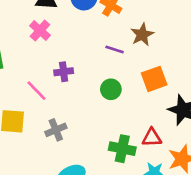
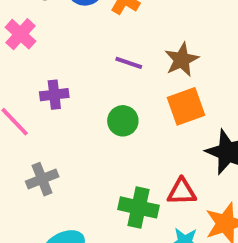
brown star: (142, 35) -> (182, 60), moved

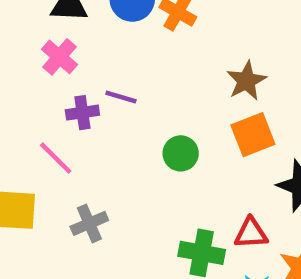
purple line: (129, 63) -> (121, 97), moved
purple cross: (54, 95) -> (82, 113), moved

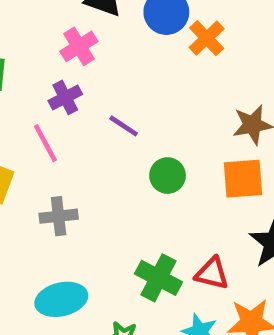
purple line: (121, 97) -> (124, 126), moved
purple cross: (82, 113) -> (65, 97), moved, turned -36

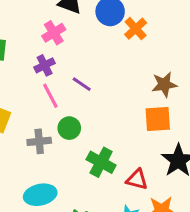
pink line: (45, 143) -> (50, 96), moved
green circle: (168, 176) -> (69, 128), moved
green cross: (158, 278) -> (101, 162), moved

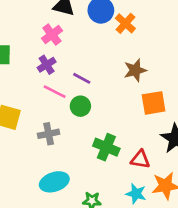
brown star: (164, 85) -> (135, 70), moved
pink line: (50, 96) -> (55, 92), turned -30
green circle: (69, 128) -> (80, 106), moved

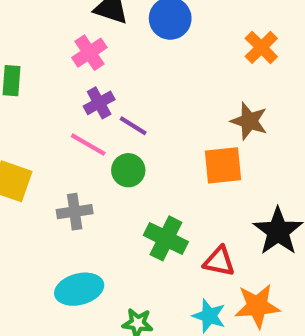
orange cross: (125, 23) -> (261, 47), moved
purple cross: (47, 65) -> (99, 103), moved
brown star: (135, 70) -> (249, 121), moved, turned 30
orange square: (154, 103) -> (223, 165), moved

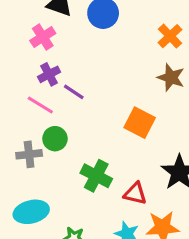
brown star: (249, 121) -> (171, 77), moved
orange square: (223, 165) -> (140, 123), turned 32
green circle: (128, 170) -> (55, 139), moved

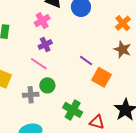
purple line: (74, 92) -> (86, 61), moved

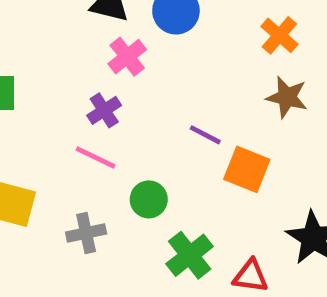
pink cross: (42, 21) -> (127, 57), moved
green circle: (47, 85) -> (149, 199), moved
green cross: (73, 110) -> (190, 255), turned 30

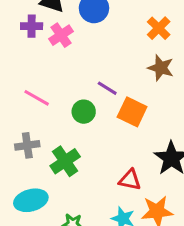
purple cross: (104, 110) -> (32, 26), moved, turned 30
green circle: (149, 199) -> (84, 112), moved
green cross: (190, 255) -> (65, 161), moved

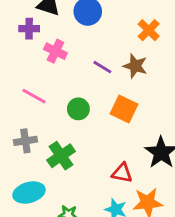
pink cross: (61, 35) -> (55, 51), moved, turned -30
brown star: (161, 68) -> (135, 66), moved
purple line: (107, 88) -> (102, 67), moved

